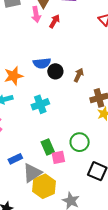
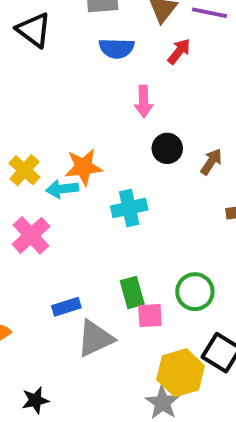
pink arrow: (36, 14) -> (144, 101), moved
blue semicircle: (42, 63) -> (117, 48), moved
orange star: (14, 76) -> (83, 167), moved
yellow hexagon: (44, 186) -> (181, 373), moved

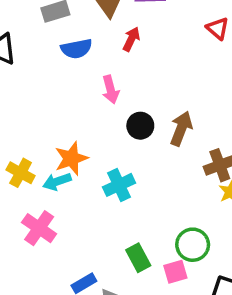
brown arrow: (211, 162) -> (181, 129), size x1.4
pink square: (150, 315) -> (175, 272), moved

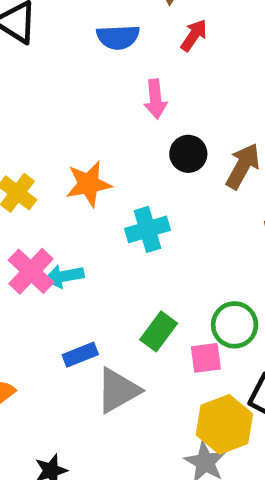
cyan arrow: (57, 182) -> (64, 276), moved
green rectangle: (138, 258) -> (159, 331), turned 56

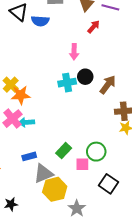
blue semicircle: (118, 37) -> (40, 21), moved
orange star: (89, 184) -> (21, 95), moved
cyan cross: (147, 229) -> (67, 83), moved
yellow hexagon: (224, 424) -> (55, 189), moved

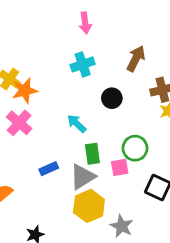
black circle: (85, 77) -> (112, 98), moved
cyan arrow: (26, 122) -> (77, 123), moved, turned 56
green rectangle: (64, 151) -> (92, 154), turned -42
gray triangle: (43, 174) -> (83, 177), moved

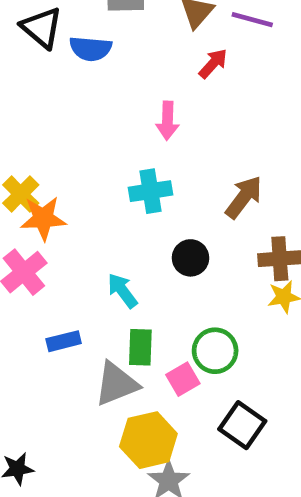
pink square: (120, 167) -> (183, 379), turned -30
blue rectangle: (49, 169) -> (64, 341), moved
yellow hexagon: (89, 206) -> (148, 440), moved

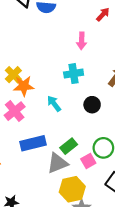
cyan arrow: (122, 291) -> (54, 104), moved
blue rectangle: (64, 341) -> (33, 143), size x1.6
green rectangle: (140, 347) -> (69, 146), turned 49

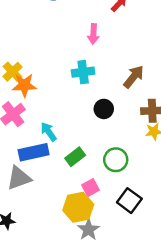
cyan arrow: (54, 104) -> (49, 132), moved
pink square: (88, 161) -> (90, 188), moved
gray triangle: (57, 163) -> (19, 178), moved

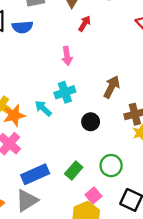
cyan arrow: (49, 132) -> (43, 108), moved

